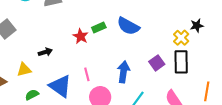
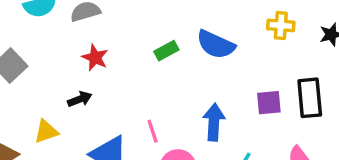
red star: (81, 36) -> (95, 58), moved
yellow cross: (181, 38) -> (281, 25), moved, turned -35
purple square: (157, 63) -> (269, 103), turned 35

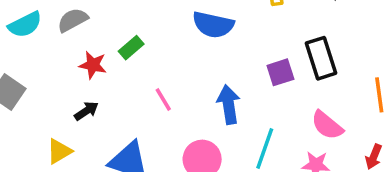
green rectangle: (166, 51) -> (131, 48), moved
pink line: (153, 131) -> (163, 100), moved

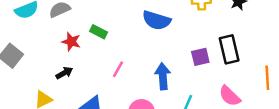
green rectangle: (131, 48) -> (99, 32), turned 63
pink line: (163, 100) -> (118, 69), turned 56

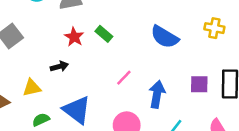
pink line: (118, 69) -> (124, 78), moved

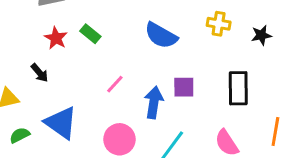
black arrow: (59, 66) -> (40, 73), turned 66
purple square: (199, 84) -> (184, 87), moved

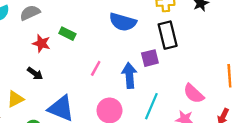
black rectangle: (238, 88) -> (168, 35), moved

